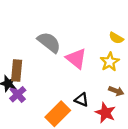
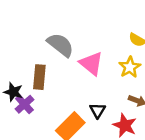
brown rectangle: (17, 70) -> (39, 77), moved
black triangle: (82, 100) -> (98, 110), turned 40

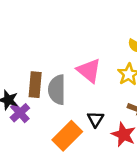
gray semicircle: (60, 45) -> (57, 90), moved, turned -128

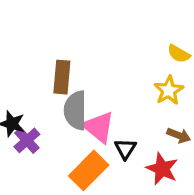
pink triangle: (89, 70) -> (99, 127), moved
brown rectangle: (35, 85) -> (62, 77), moved

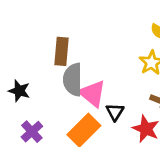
purple cross: (27, 140) -> (32, 132), moved

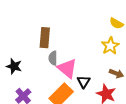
gray semicircle: (73, 80) -> (53, 58), size x0.6

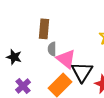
black triangle: (84, 82) -> (82, 72), size x1.6

